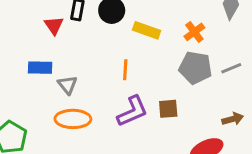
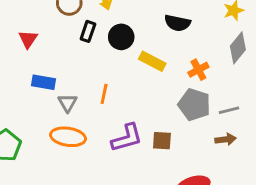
red triangle: (54, 25) -> (28, 39), moved
orange line: (125, 70) -> (104, 94), moved
brown arrow: (233, 119) -> (226, 139), moved

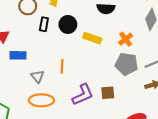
blue rectangle: (44, 82) -> (18, 55), moved

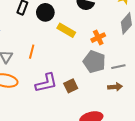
brown square: (108, 93) -> (71, 86), turned -32

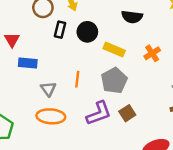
gray pentagon: (94, 62) -> (114, 81), moved, turned 30

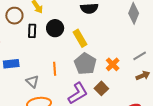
yellow rectangle: (114, 50) -> (80, 38), turned 48
orange cross: (152, 53) -> (113, 64), moved

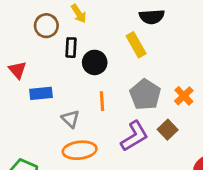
black circle: (55, 28) -> (95, 62), moved
yellow rectangle: (80, 38) -> (136, 45), moved

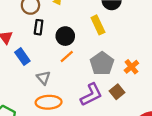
black rectangle: (71, 48) -> (39, 27), moved
blue rectangle: (41, 93) -> (22, 57), turned 56
orange line: (102, 101) -> (67, 56), moved, turned 48

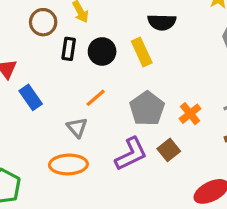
black rectangle: (39, 27) -> (69, 49), moved
black circle: (65, 36) -> (102, 51), moved
gray triangle: (43, 78) -> (77, 128), moved

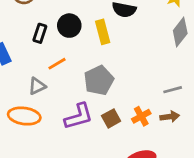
black rectangle: (69, 49) -> (40, 33), moved
orange cross: (190, 114) -> (141, 116), moved
gray triangle: (77, 128) -> (37, 86), turned 36

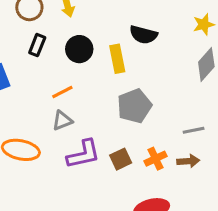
black rectangle: (40, 33) -> (37, 45), moved
gray pentagon: (99, 80) -> (134, 106), moved
gray triangle: (37, 86) -> (62, 121), moved

